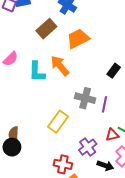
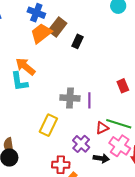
brown rectangle: (46, 29) -> (57, 27), moved
orange trapezoid: (78, 39) -> (41, 33), moved
orange arrow: (60, 66) -> (25, 67), moved
black rectangle: (114, 71) -> (78, 41), moved

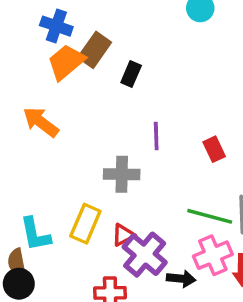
cyan L-shape: (19, 82) -> (35, 234), moved
purple line: (89, 100) -> (156, 136), moved
red triangle: (102, 128) -> (123, 235), moved
purple cross: (81, 144) -> (145, 255), size x1.4
pink cross: (120, 146) -> (213, 255), turned 35

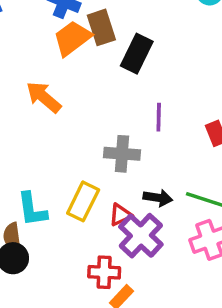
brown rectangle: (95, 50) -> (101, 27), turned -56
black rectangle: (131, 74) -> (137, 54), size x1.5
black arrow: (181, 279) -> (158, 198), moved

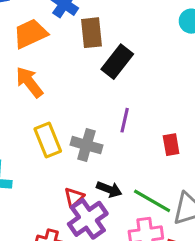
orange trapezoid: (72, 38) -> (30, 34), moved
yellow rectangle: (83, 201) -> (48, 140), moved, turned -60
red triangle: (120, 215) -> (74, 197), turned -30

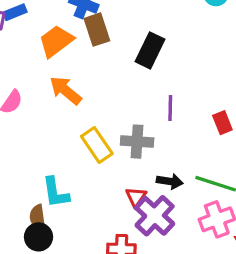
brown rectangle: (92, 33) -> (97, 30), moved

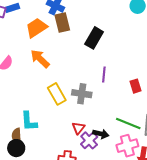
black arrow: (170, 181) -> (101, 134), moved
purple cross: (155, 216) -> (89, 140), size x0.7

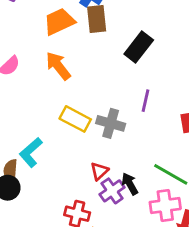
yellow rectangle: (57, 94) -> (75, 119), turned -40
cyan L-shape: (29, 121) -> (31, 152), turned 45
black arrow: (101, 134) -> (130, 184), turned -140

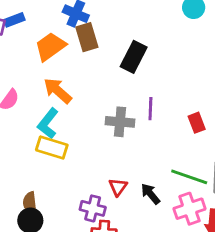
yellow rectangle: (75, 119) -> (52, 148), moved
gray cross: (111, 123) -> (120, 122), moved
cyan L-shape: (31, 152) -> (48, 123), moved
purple cross: (112, 191) -> (93, 208), moved, turned -30

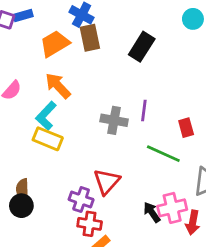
black rectangle: (134, 57) -> (142, 47), moved
green line: (189, 177) -> (163, 154), moved
red triangle: (118, 187) -> (107, 182), size x1.5
black arrow: (150, 194) -> (152, 212), moved

